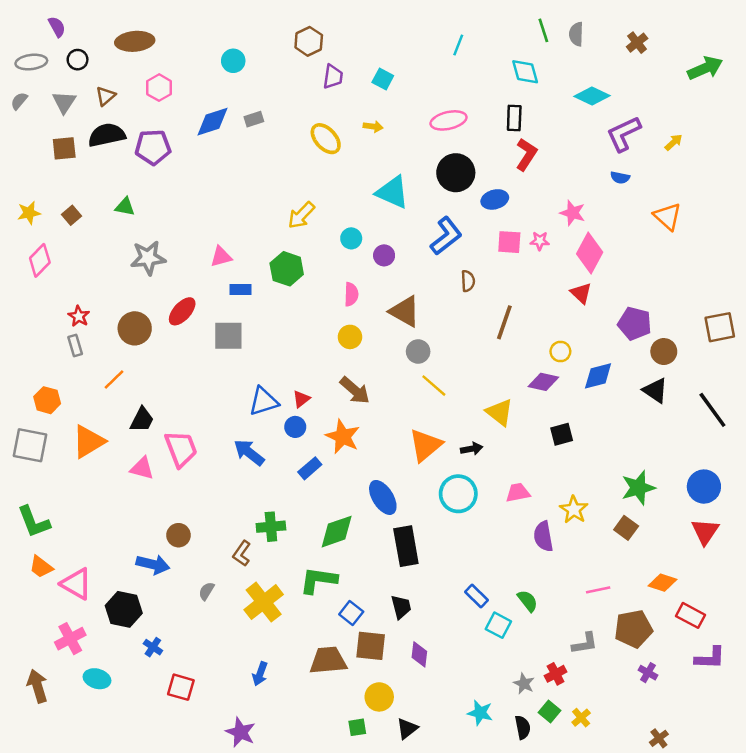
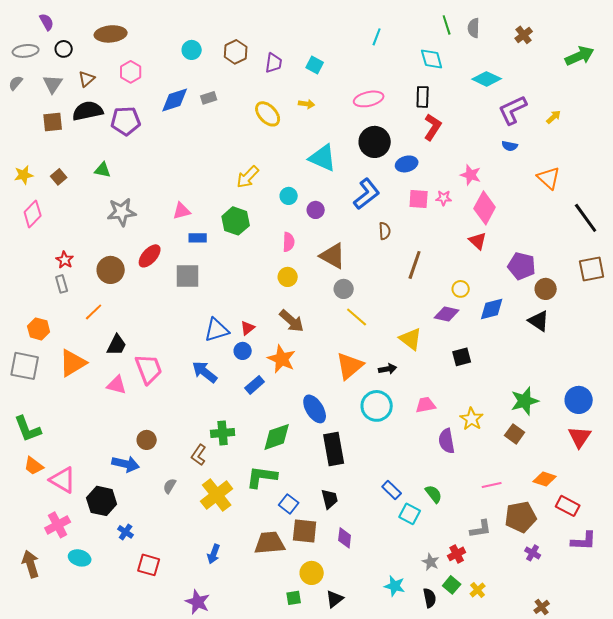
brown hexagon: (309, 41) -> (236, 52), moved
black line: (712, 410) -> (586, 218), moved

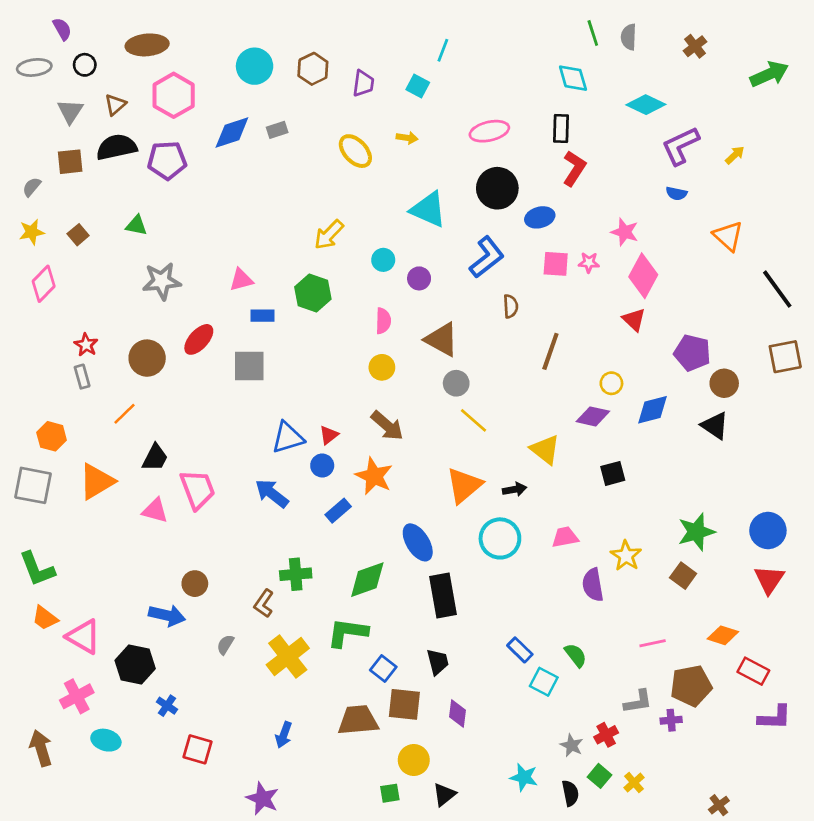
cyan line: (377, 37) -> (443, 50), moved
cyan circle: (192, 50) -> (255, 66), size x1.4
pink hexagon: (131, 72) -> (174, 95), size x1.5
gray semicircle: (16, 83) -> (32, 187), moved
purple cross: (533, 553) -> (671, 720), moved, turned -35

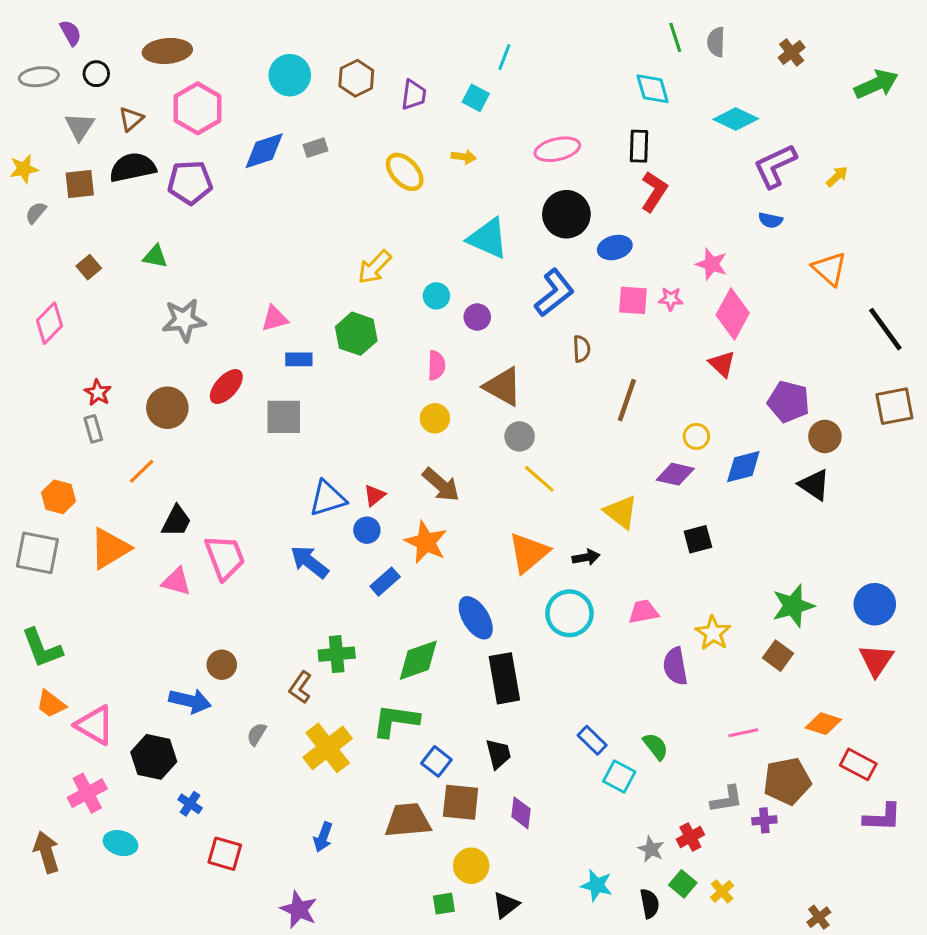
yellow star: (32, 232) -> (24, 169), moved

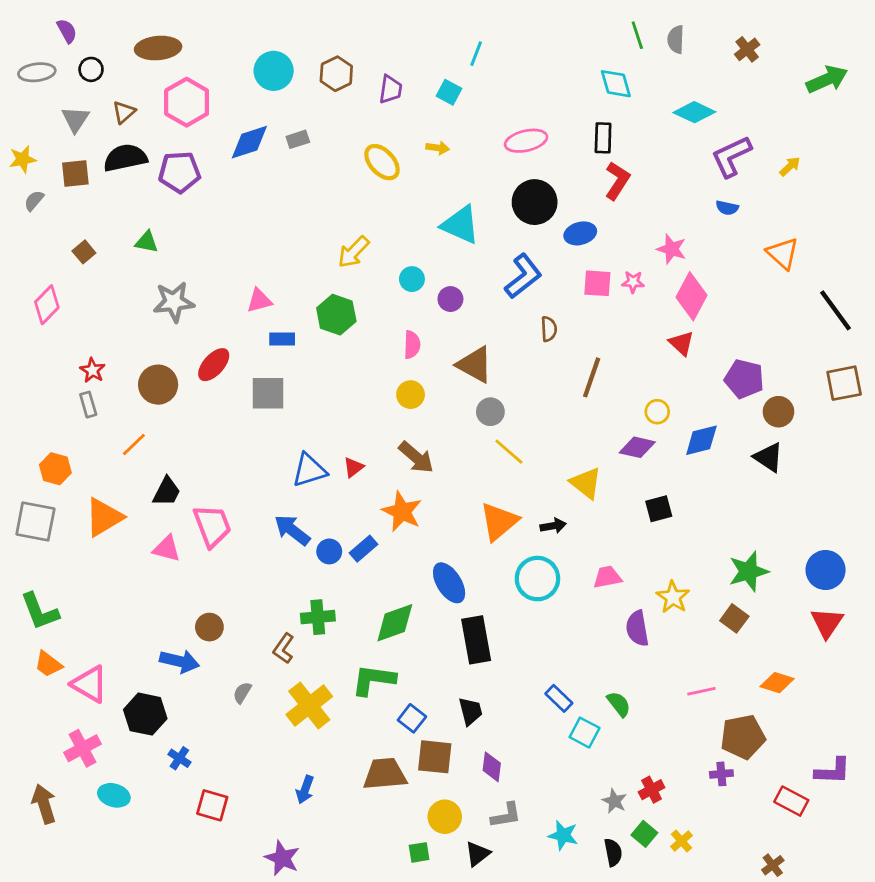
blue circle: (367, 530) -> (329, 551), moved
red rectangle: (858, 764) -> (791, 801), moved
gray L-shape: (727, 799) -> (506, 815), moved

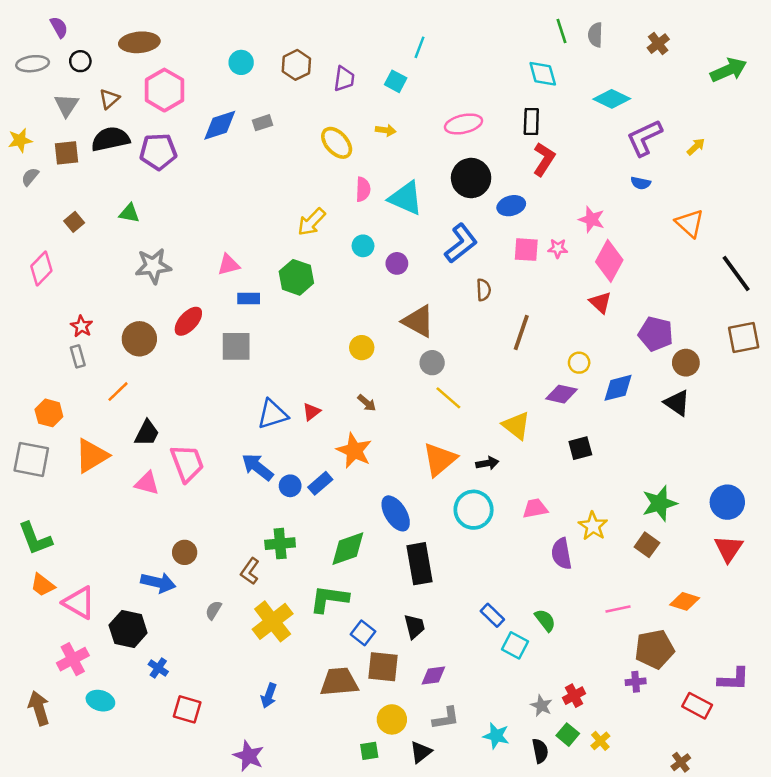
cyan circle: (274, 71) -> (241, 62), size x0.7
pink semicircle: (412, 345) -> (363, 189), moved
brown arrow: (416, 457) -> (367, 403), size x0.6
purple diamond: (492, 767) -> (433, 676), turned 76

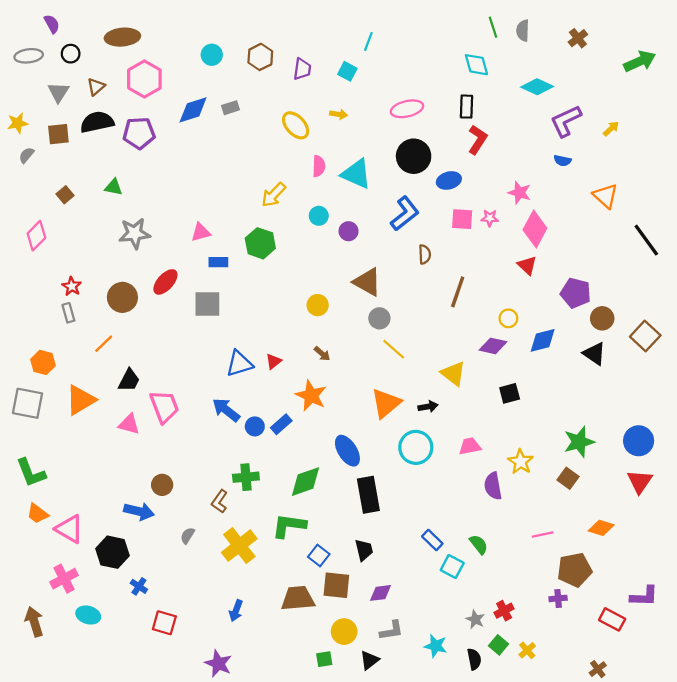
brown square: (744, 338) -> (645, 336), moved, turned -36

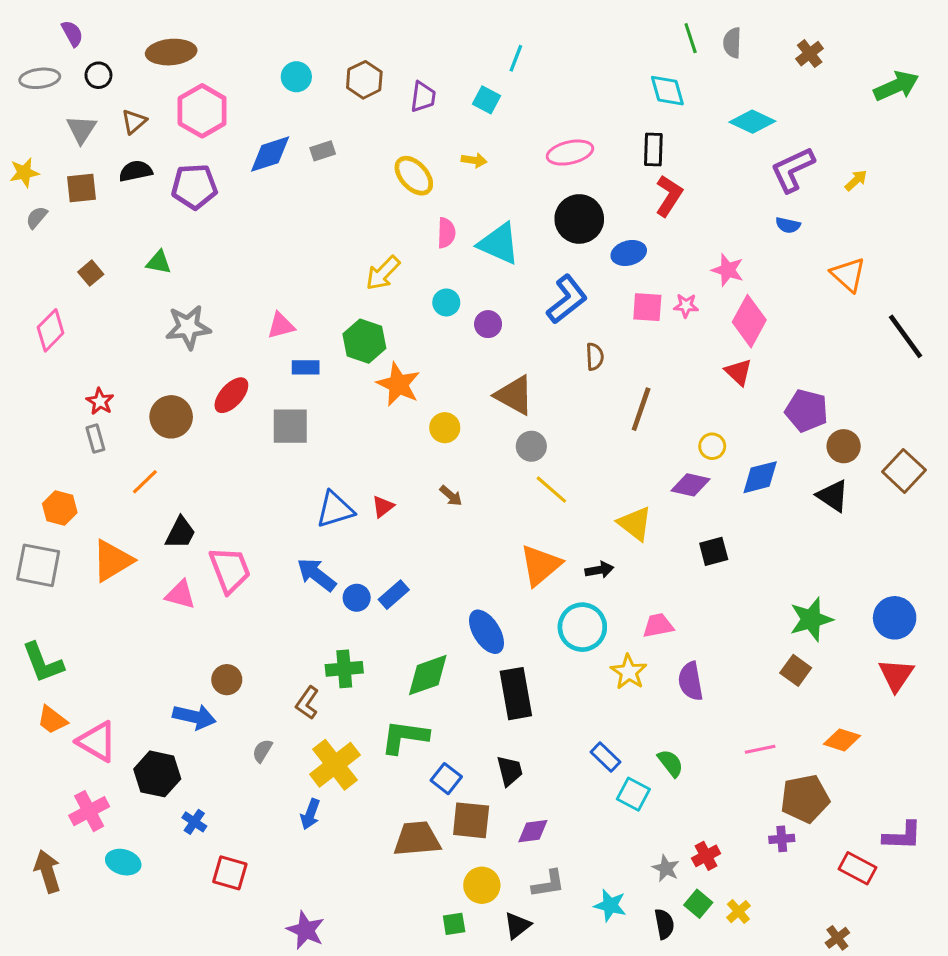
black semicircle: (97, 122) -> (136, 171), size x0.7
orange star: (311, 396) -> (398, 384), moved
yellow star: (521, 462) -> (629, 672), moved
blue arrow: (236, 611) -> (310, 814), moved

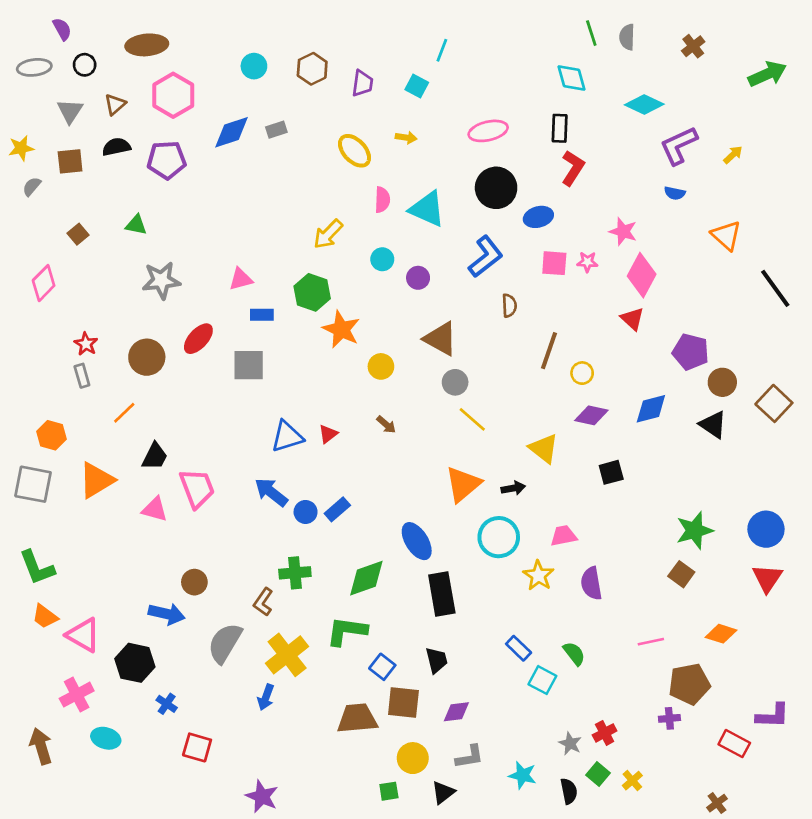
yellow circle: (712, 446) -> (582, 373), moved
gray semicircle: (262, 751) -> (225, 643), size x2.0

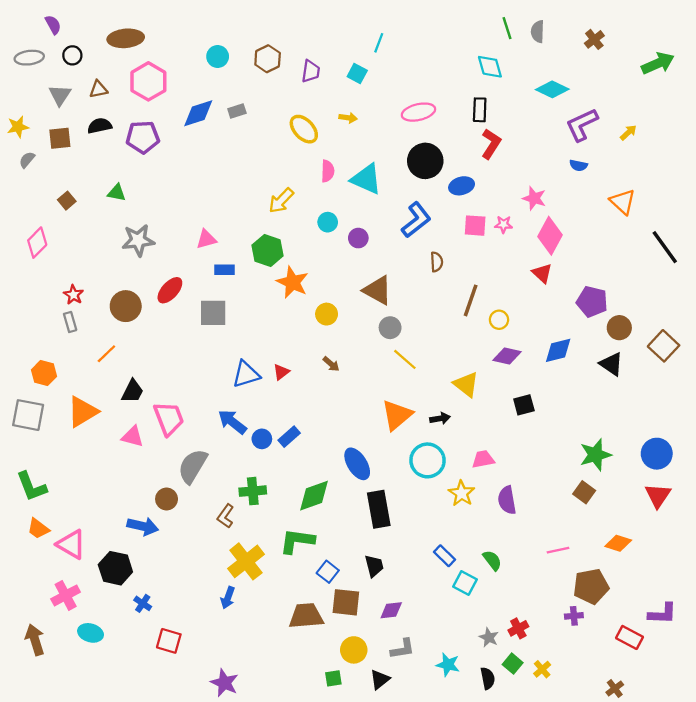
brown triangle: (115, 104) -> (98, 89), turned 30
gray semicircle: (225, 643) -> (193, 466), moved

